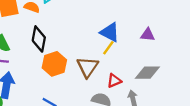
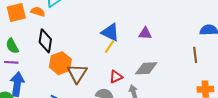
brown triangle: (88, 67) -> (77, 73), moved

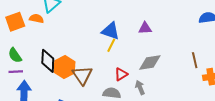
black diamond: (45, 41) -> (48, 61), moved
brown line: (195, 55) -> (195, 60), moved

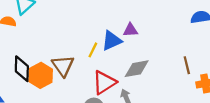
blue triangle: (111, 31) -> (112, 41), moved, turned -42
red triangle: (121, 74) -> (104, 82), size x1.6
brown triangle: (82, 75) -> (63, 66), moved

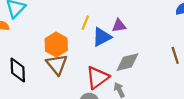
yellow line: (93, 50) -> (85, 23), moved
orange hexagon: (41, 75) -> (56, 45), moved

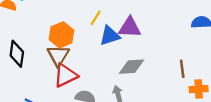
purple triangle: (119, 26) -> (130, 27), size x1.5
red triangle: (97, 77) -> (65, 75), moved

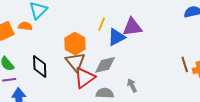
gray diamond: (132, 67) -> (105, 65), moved
brown line: (182, 69) -> (185, 64), moved

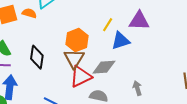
purple triangle: (132, 27) -> (139, 21), moved
gray arrow: (132, 86) -> (137, 88), moved

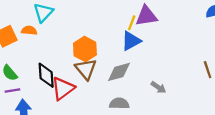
yellow line: (108, 25) -> (132, 23), moved
red triangle: (81, 77) -> (63, 88), moved
gray arrow: (137, 88) -> (158, 87), turned 152

